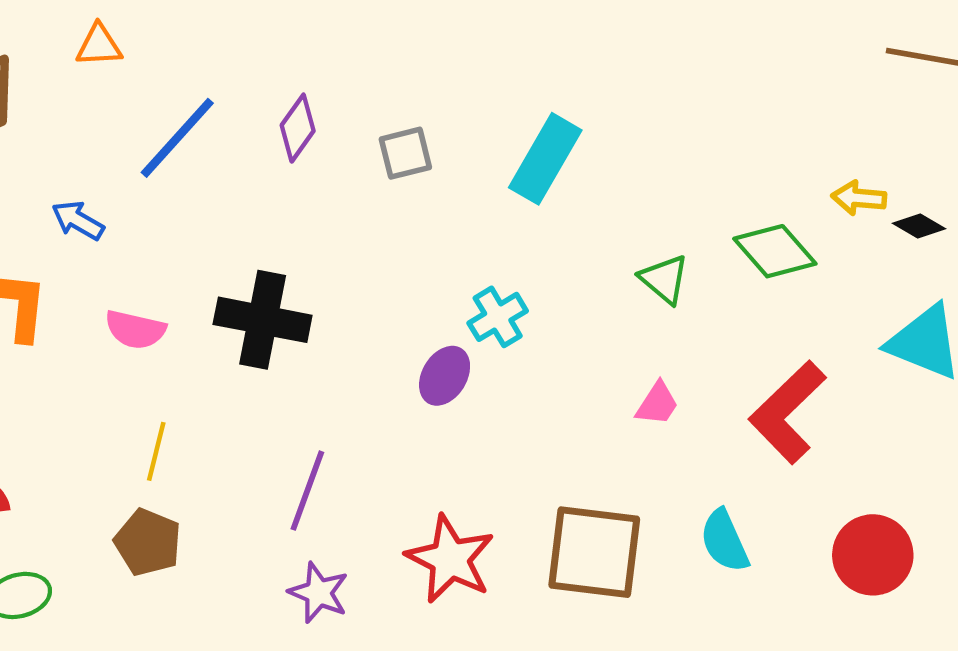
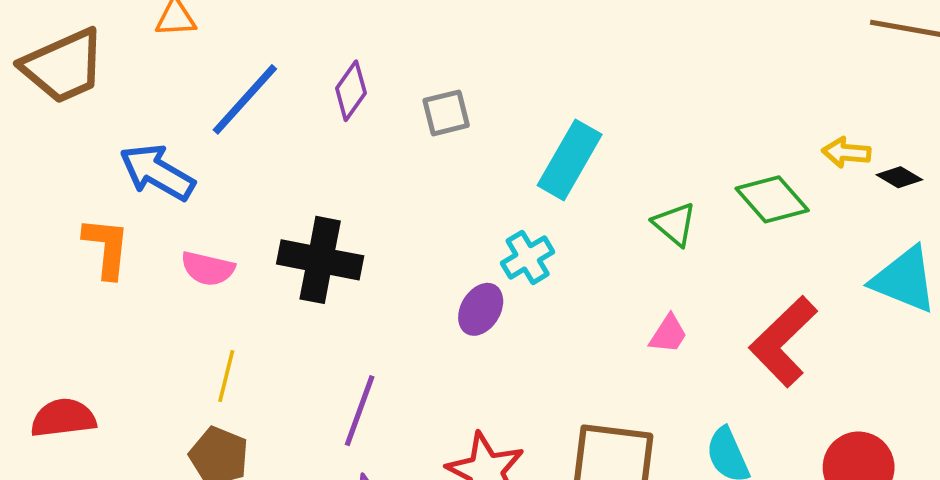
cyan rectangle: (545, 159) -> (570, 160), moved
blue arrow: (78, 220) -> (157, 172), size x1.6

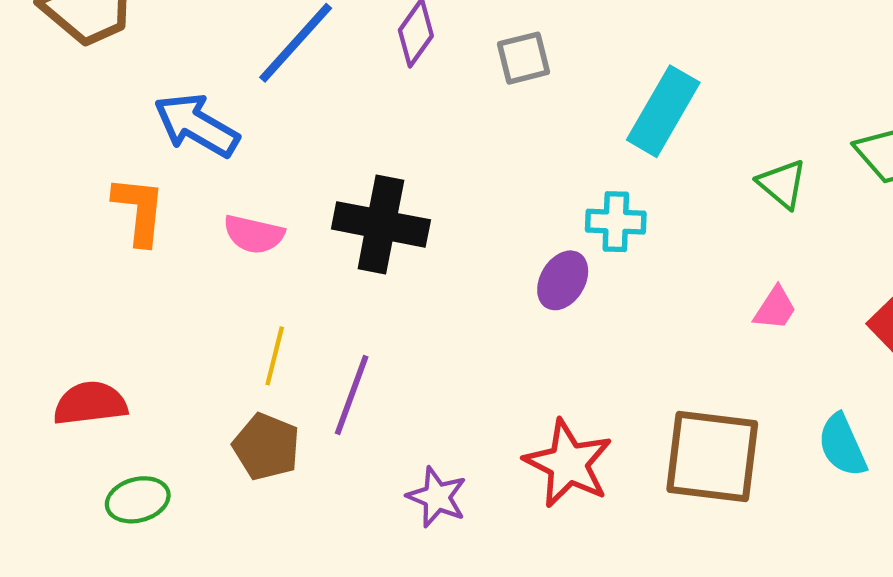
cyan cross: (528, 257) -> (616, 222), turned 33
purple line: (360, 411) -> (352, 395), moved

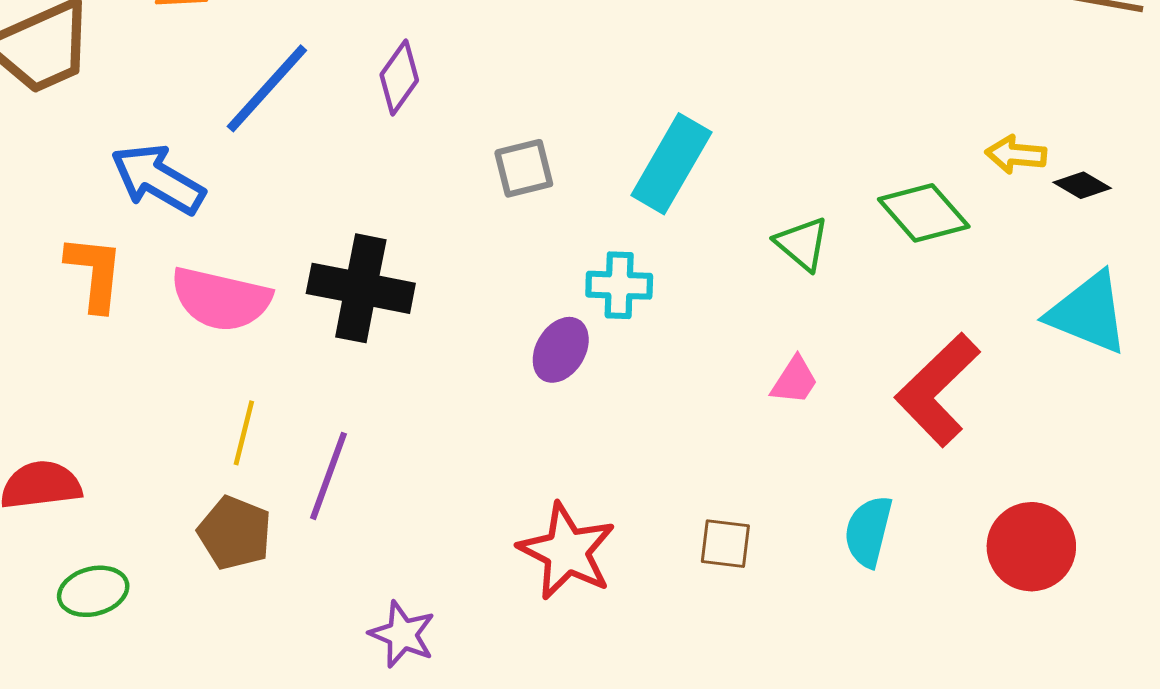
gray square: (524, 58) -> (524, 168), moved
pink semicircle: (254, 234) -> (221, 299), size x1.5
cyan semicircle: (842, 445) -> (868, 531), turned 38
brown square: (712, 456) -> (725, 544), size x0.5
purple star: (437, 497) -> (402, 634), moved

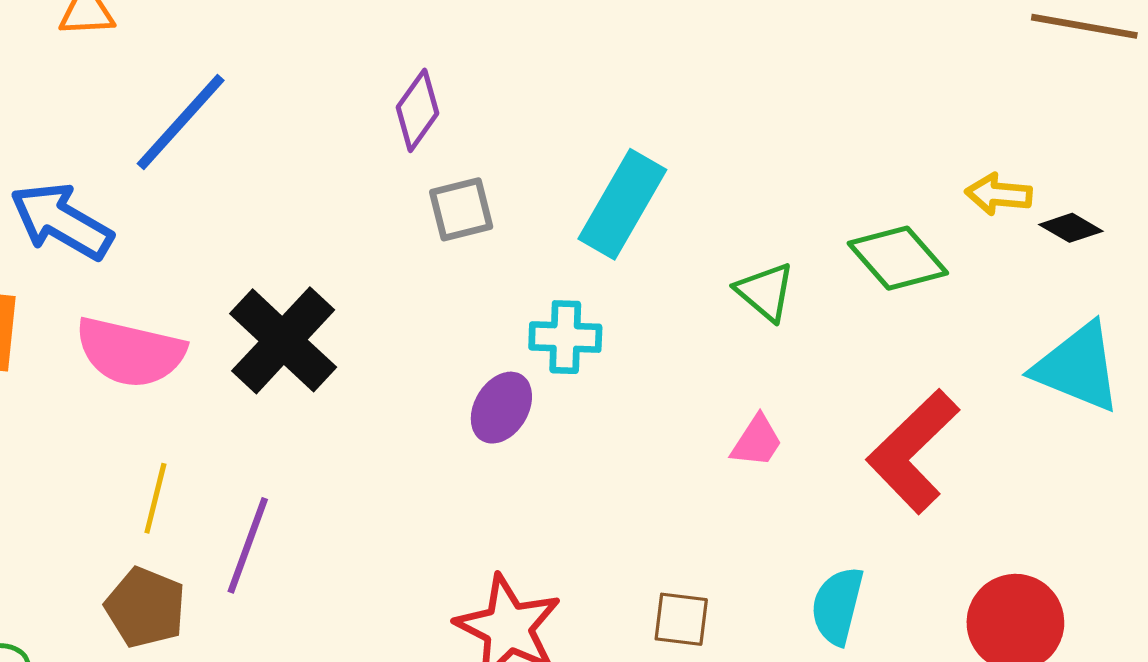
purple diamond: (399, 78) -> (417, 110), moved
black cross: (361, 288) -> (283, 340), turned 32

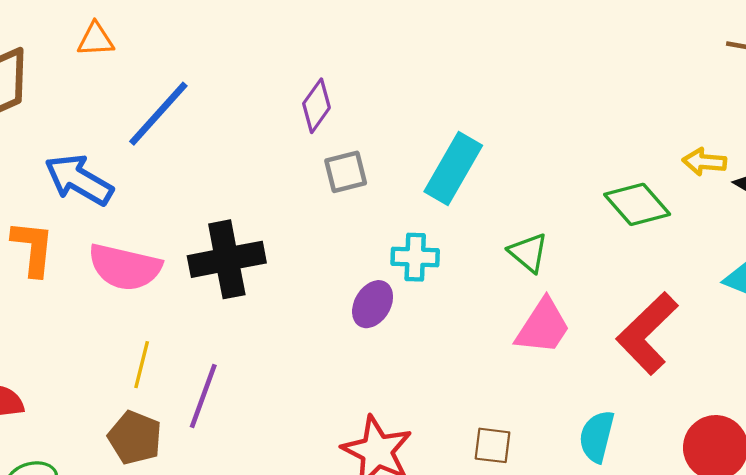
green triangle: (765, 292) -> (528, 253), moved
black cross: (283, 340) -> (227, 259), turned 36
pink trapezoid: (757, 441) -> (543, 327), size x1.6

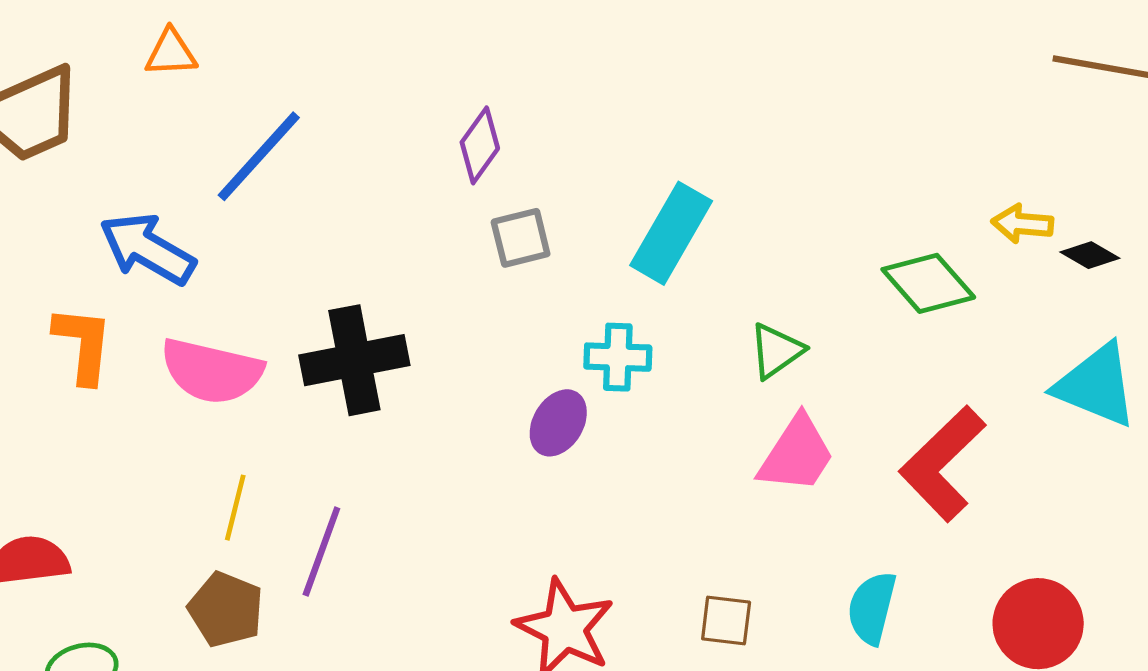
green triangle: (528, 253) -> (776, 351), turned 45

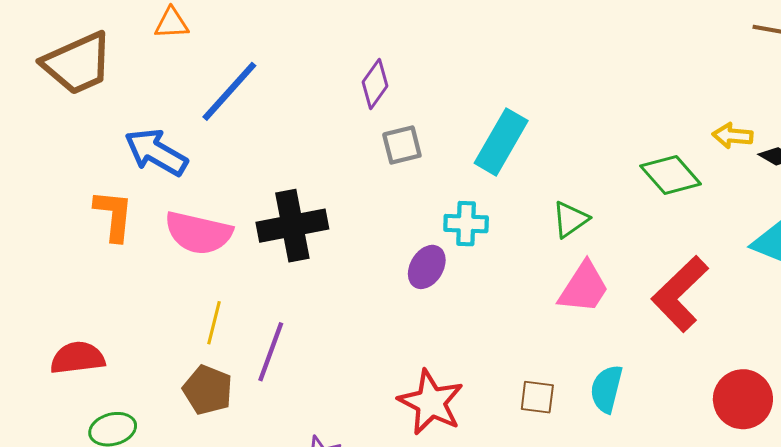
cyan semicircle: (872, 608) -> (607, 389), moved

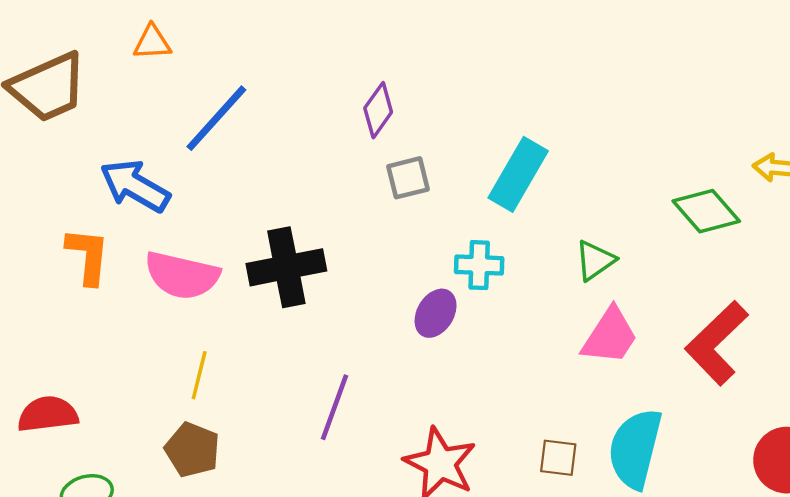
purple line: (271, 352) -> (335, 407), moved
cyan semicircle: (607, 389) -> (635, 449), size x1.5

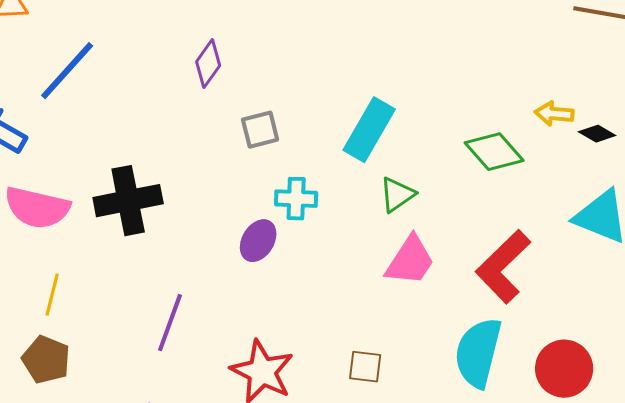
cyan rectangle: (518, 174) -> (369, 130), moved
gray square: (408, 178) -> (260, 130), moved
cyan semicircle: (635, 449) -> (478, 353), moved

